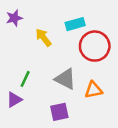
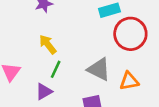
yellow arrow: (43, 38) -> (48, 44), moved

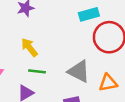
green line: (56, 69) -> (37, 71), turned 72

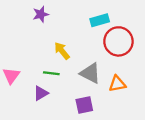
yellow arrow: (29, 47) -> (62, 51), moved

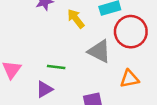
yellow arrow: (62, 51) -> (76, 19), moved
gray triangle: (90, 73) -> (99, 51), moved

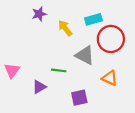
green line: (56, 67) -> (59, 70), moved
orange triangle: (129, 79) -> (110, 78), turned 35

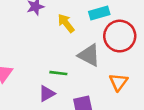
orange triangle: (110, 78) -> (118, 82), turned 42
purple triangle: (39, 87) -> (47, 94), moved

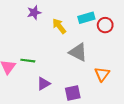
red circle: (120, 36) -> (105, 25), moved, size x0.6
green line: (58, 73) -> (28, 61), moved

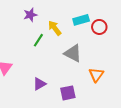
green line: (28, 61) -> (38, 40), moved, turned -64

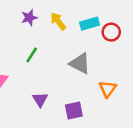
yellow arrow: (55, 28) -> (58, 21), moved
green line: (38, 40) -> (32, 55), moved
purple triangle: (39, 84) -> (40, 100), turned -32

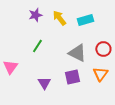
red circle: (111, 32) -> (103, 49), moved
purple square: (74, 110) -> (72, 77), moved

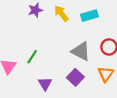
green line: (37, 46) -> (32, 57), moved
purple square: (72, 77) -> (75, 77), turned -35

